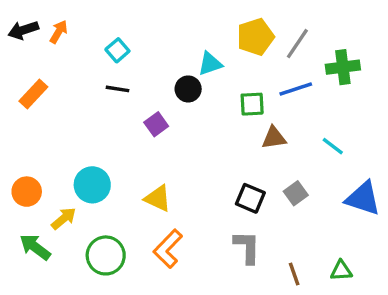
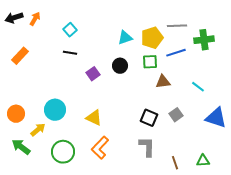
yellow pentagon: (255, 37) -> (152, 38), moved
gray line: (297, 44) -> (177, 26), turned 54
black circle: (188, 89) -> (120, 66), moved

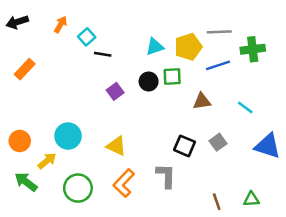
orange arrow: (35, 19) -> (61, 24), moved
black line: (70, 53) -> (103, 54), moved
green square: (150, 62) -> (172, 77), moved
gray L-shape: (147, 147) -> (166, 176), moved

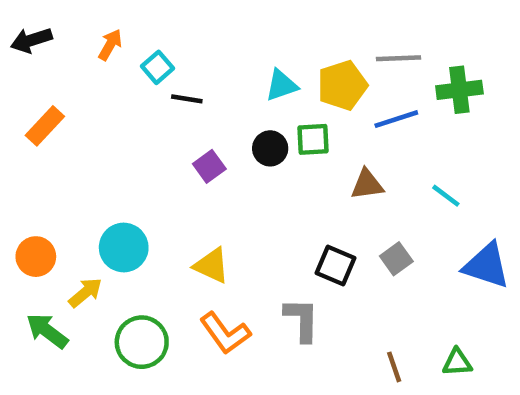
orange L-shape: (124, 183) -> (225, 333), turned -80

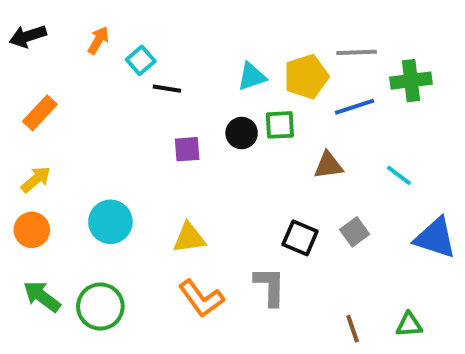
purple square: (209, 166) -> (187, 149), turned 32
yellow triangle: (212, 266) -> (189, 238), turned -33
yellow arrow: (85, 293) -> (36, 179), moved
green circle: (142, 342) -> (100, 306), moved

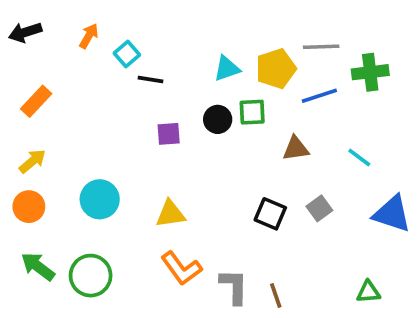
gray L-shape: (270, 286) -> (234, 286), moved
brown line: (353, 329) -> (276, 296), moved

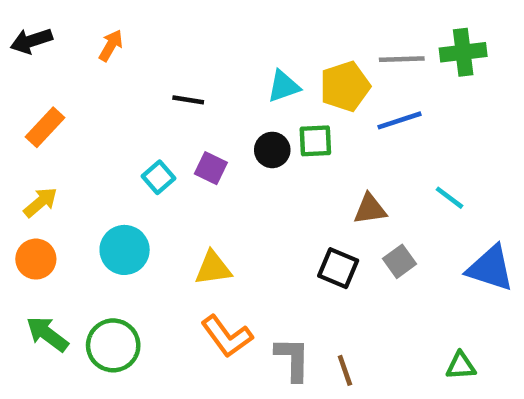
cyan square: (127, 54) -> (159, 177), moved
green cross: (370, 72) -> (463, 52), moved
purple square: (169, 134) -> (211, 168), turned 30
brown triangle: (296, 148) -> (370, 209), moved

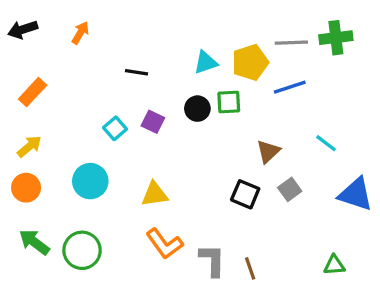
brown triangle: (370, 209) -> (268, 151), turned -35

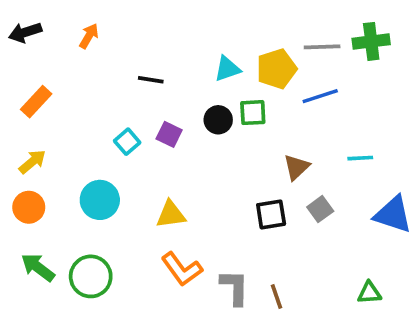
cyan line: (326, 143) -> (360, 158), turned -40
black square: (245, 194) -> (271, 215), turned -32

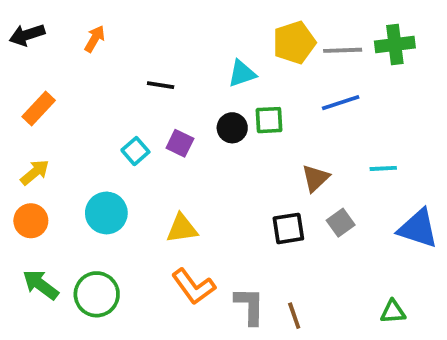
yellow pentagon: (276, 69) -> (294, 43), moved

